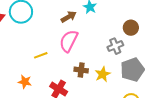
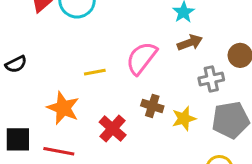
brown arrow: (69, 17) -> (190, 43), moved
orange star: (25, 82) -> (63, 108), size x1.5

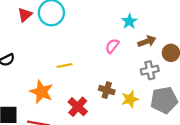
brown arrow: (190, 43) -> (147, 41), moved
pink semicircle: (141, 58) -> (112, 46), moved, size x0.6

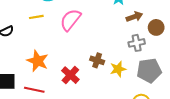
pink semicircle: (112, 46) -> (70, 20), moved, size x1.6
yellow line: (65, 65) -> (36, 17), moved

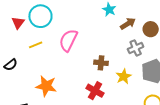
brown cross: (97, 60) -> (101, 63), moved
red cross: (70, 75) -> (95, 91), moved

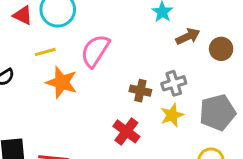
red triangle: (18, 23) -> (23, 15), turned -48
gray cross: (136, 48) -> (174, 83), moved
orange star: (46, 86) -> (62, 82), moved

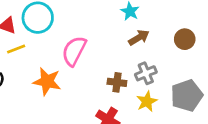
brown arrow: (188, 36) -> (139, 38), moved
yellow line: (45, 52) -> (16, 49), moved

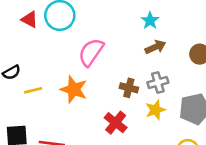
yellow line: (16, 49) -> (33, 90), moved
orange star: (47, 81) -> (74, 89), moved

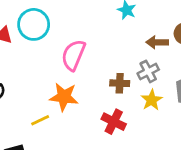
brown arrow: (155, 47) -> (157, 42), moved, turned -144
yellow line: (33, 90) -> (40, 120), moved

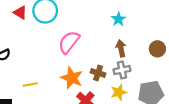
brown arrow: (157, 42) -> (121, 48), moved, turned 63
orange star: (64, 97) -> (72, 78), moved

